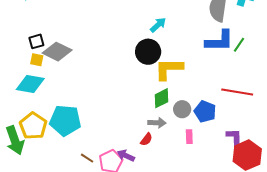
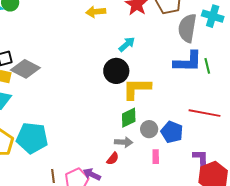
green line: (239, 45) -> (207, 66), turned -49
brown line: (87, 158) -> (53, 176), turned 48

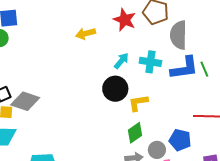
cyan cross: (213, 16) -> (150, 62), moved
yellow L-shape: (137, 89) -> (138, 103), size x0.7
gray circle: (149, 129) -> (157, 150), moved

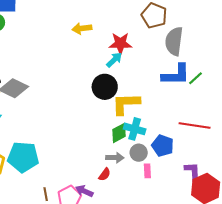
red star: (125, 20) -> (120, 43), moved, turned -30
cyan cross: (150, 62) -> (135, 129), moved
green line: (204, 69) -> (196, 78), turned 63
yellow L-shape: (138, 103) -> (126, 104), size x1.4

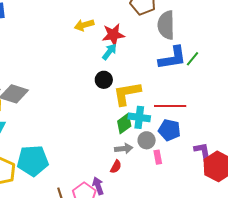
yellow arrow: (82, 28) -> (84, 25), moved
black circle: (105, 87) -> (104, 80), size x0.7
red line: (195, 126) -> (170, 106), moved
purple arrow: (84, 191) -> (98, 186), turned 54

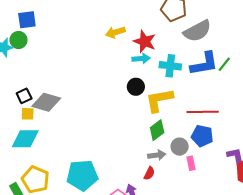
gray semicircle: (166, 25) -> (197, 31), turned -116
red star: (113, 35) -> (145, 41), turned 30
cyan arrow: (109, 52) -> (141, 59), turned 48
cyan cross: (139, 117) -> (170, 66), moved
cyan pentagon: (33, 161) -> (82, 175), moved

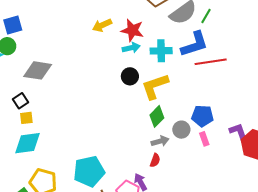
green line: (224, 64) -> (206, 16), moved
gray diamond: (46, 102) -> (38, 70), moved
red line: (203, 112) -> (211, 62), moved
pink rectangle: (191, 163) -> (204, 139), moved

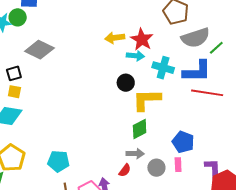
yellow arrow: (102, 25) -> (115, 38), moved
gray circle: (181, 130) -> (156, 168), moved
cyan pentagon: (89, 171) -> (58, 161), size x0.7

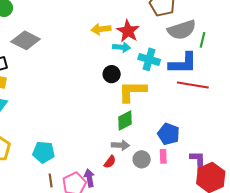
green line: (216, 48) -> (202, 40), turned -35

